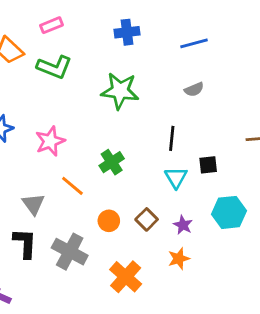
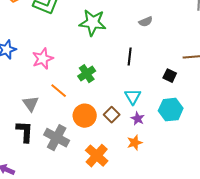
black square: (208, 165) -> (170, 76), moved, turned 32
cyan triangle: (176, 178) -> (133, 97), moved
orange circle: (109, 221) -> (85, 116), size x1.5

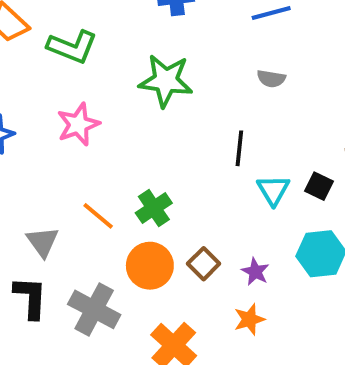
gray semicircle: (146, 22) -> (271, 79), turned 32
pink star: (43, 59) -> (78, 124), moved
green cross: (87, 74) -> (154, 208), moved
cyan triangle: (133, 97) -> (273, 190), moved

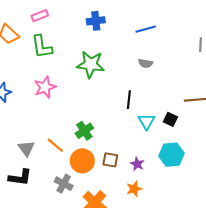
green L-shape: (72, 47) -> (42, 47), turned 60
orange line: (98, 216) -> (55, 145), moved
brown square: (204, 264) -> (110, 160), turned -35
black L-shape: (30, 298) -> (20, 177), turned 95
gray cross: (94, 309) -> (64, 184), moved, size x0.7

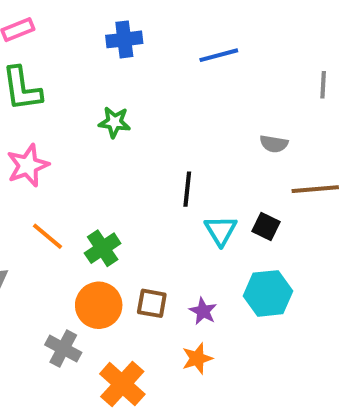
gray semicircle: (146, 63) -> (274, 144), moved
green star: (91, 64) -> (114, 122), size x0.6
orange line: (55, 145) -> (47, 236), moved

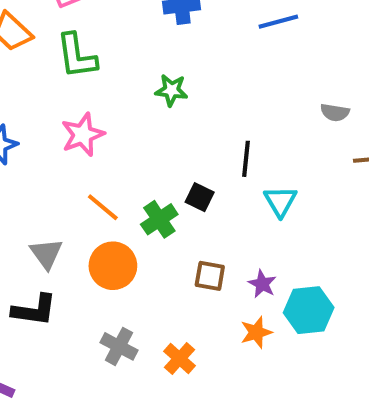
black square: (266, 227) -> (200, 197), moved
cyan hexagon: (268, 293) -> (309, 310), moved
orange circle: (99, 305) -> (113, 266), moved
gray cross: (63, 349) -> (119, 346), moved
orange cross: (122, 384) -> (180, 359), size x0.7

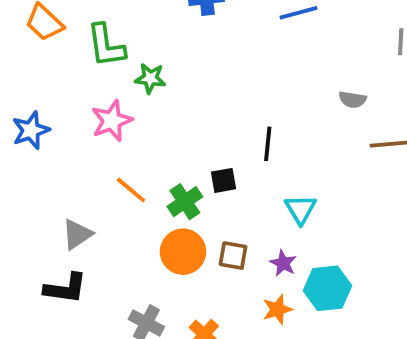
green star: (171, 90) -> (150, 78), moved
black square: (200, 197) -> (223, 180), turned -36
cyan triangle: (280, 201) -> (300, 209), moved
gray triangle: (46, 254) -> (77, 234), turned 32
orange circle: (113, 266) -> (183, 252), moved

